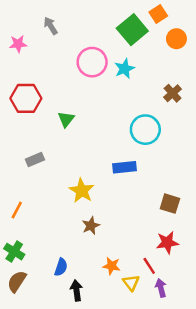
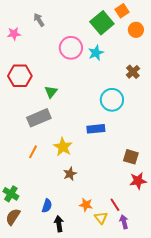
gray rectangle: (35, 159) -> (39, 118), moved, size x1.6
orange line: (17, 210) -> (33, 152), moved
red star: (167, 242) -> (138, 181), moved

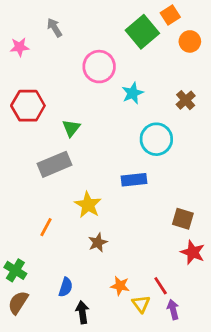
cyan star: (96, 53) -> (133, 93), moved
orange line: (33, 152) -> (46, 227), moved
red star: (138, 181) -> (193, 252), turned 30

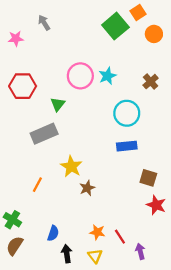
pink circle: (99, 67) -> (80, 76), moved
blue rectangle: (134, 180) -> (127, 146), moved
brown star: (98, 242) -> (87, 188), moved
red line: (161, 286) -> (120, 237), moved
yellow triangle: (141, 304) -> (95, 256), moved

